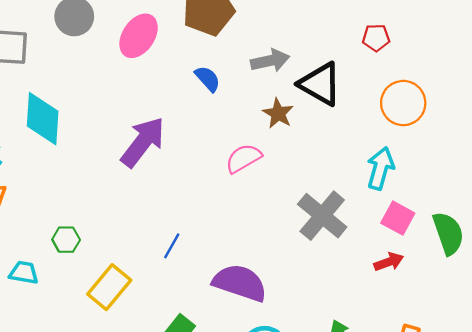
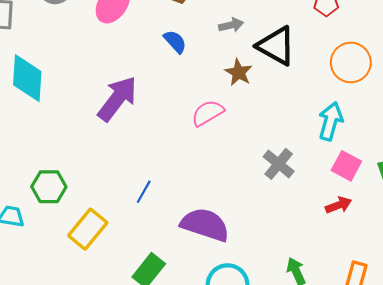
gray arrow: (270, 61) -> (231, 25), size x0.7
gray cross: (322, 216) -> (279, 164), size x0.7
green hexagon: (66, 240) -> (49, 187), size x1.4

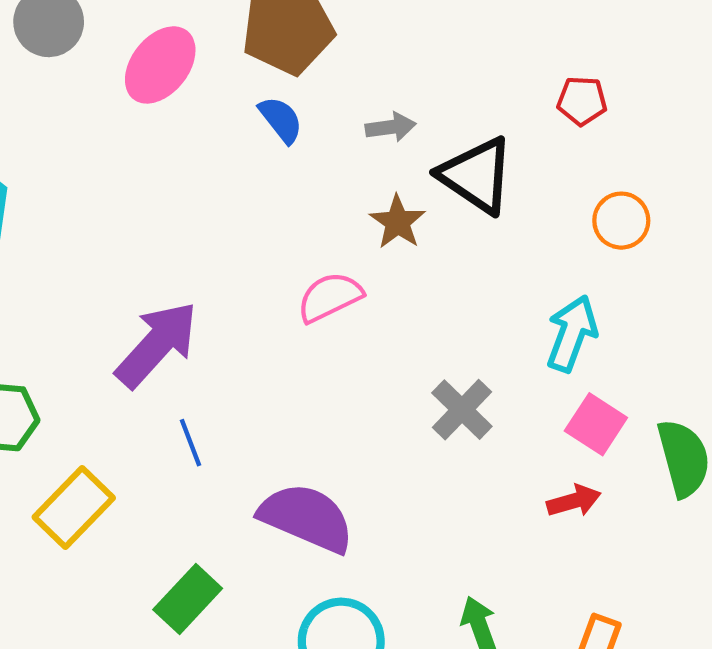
blue semicircle: (175, 42) -> (281, 120), moved
orange circle: (351, 63) -> (621, 221), size x0.7
purple arrow: (117, 99) -> (157, 344), moved
blue line: (144, 192) -> (190, 443), turned -55

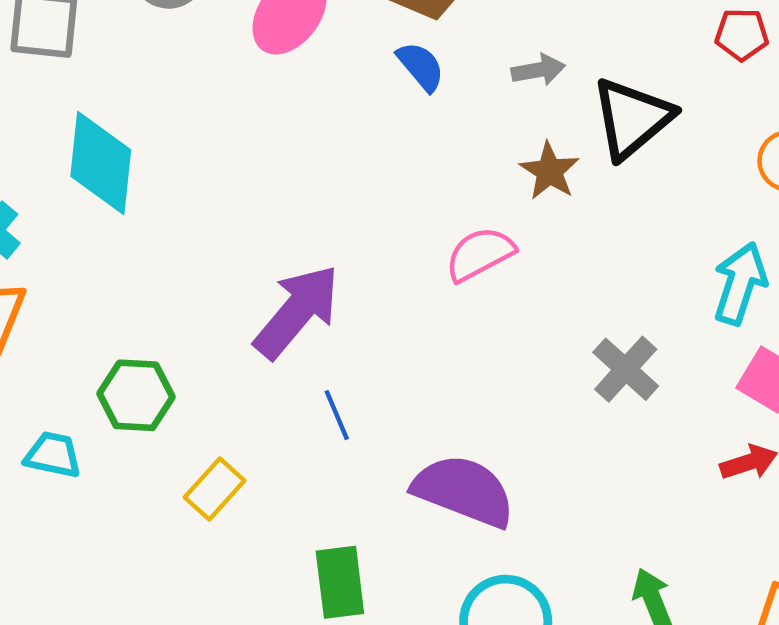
black triangle: (477, 175) -> (632, 118), turned 48
yellow rectangle: (74, 508) -> (215, 489), size x0.7
green rectangle: (188, 599) -> (340, 582), turned -48

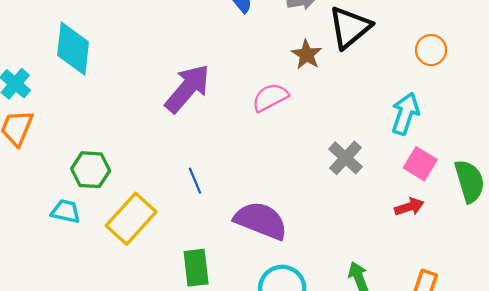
purple arrow: (297, 311) -> (187, 88), moved
cyan trapezoid: (53, 455) -> (66, 211), moved
yellow rectangle: (215, 489) -> (131, 219), size x1.6

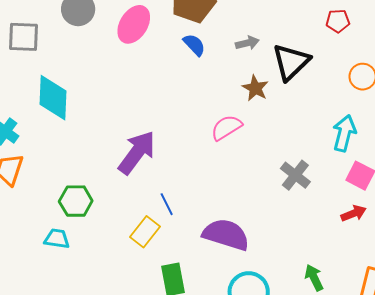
purple arrow: (187, 88) -> (137, 152), moved
yellow rectangle: (131, 219) -> (145, 232), moved, size x0.7

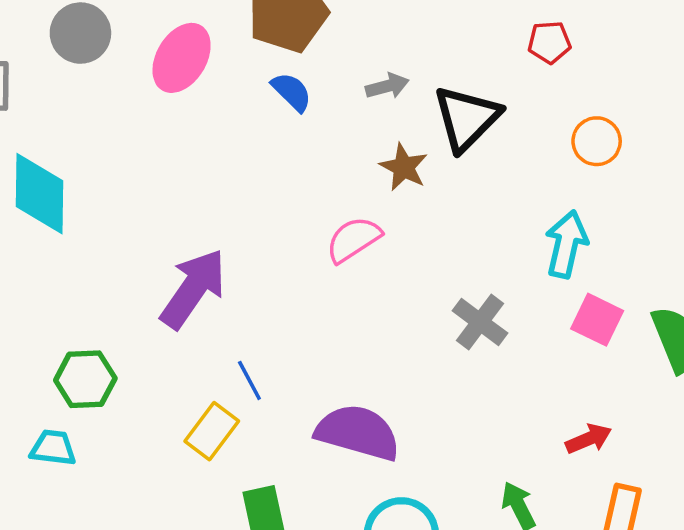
red arrow: (353, 213) -> (589, 439), moved

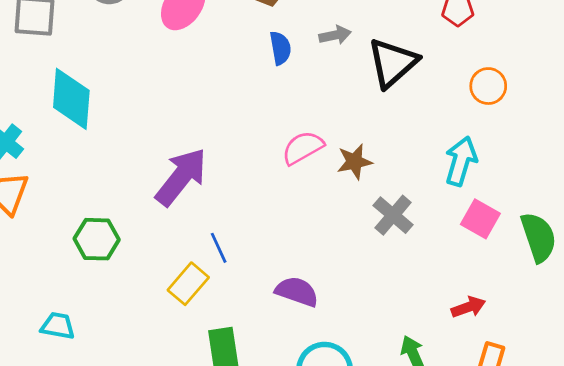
blue semicircle: (292, 92) -> (280, 48), moved, turned 32
brown star: (404, 167) -> (354, 162), moved, turned 30
purple semicircle: (358, 432) -> (297, 291), size x0.7
cyan trapezoid: (53, 448) -> (58, 326), moved

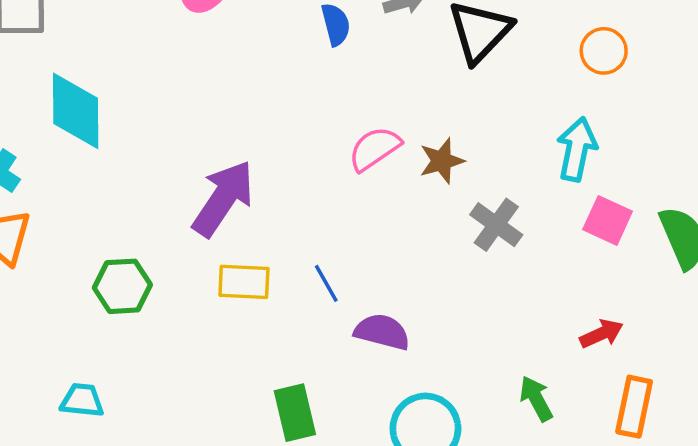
blue line: (219, 248) -> (326, 283), moved
yellow rectangle: (188, 284) -> (244, 282), moved, turned 57

